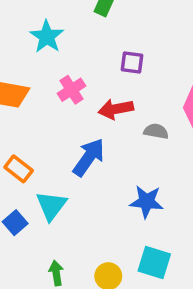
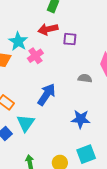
cyan star: (47, 37) -> (18, 41), moved
red arrow: (116, 109) -> (48, 29), moved
cyan square: (154, 262) -> (86, 154), turned -36

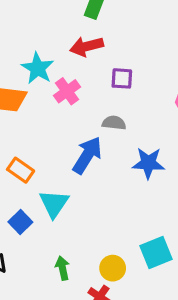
purple square: (70, 39) -> (122, 78), moved
gray semicircle: (85, 78) -> (114, 123), moved
blue star: (81, 119) -> (148, 163), moved

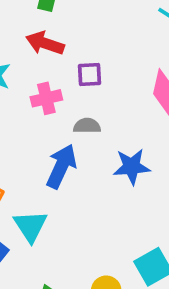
red arrow: (87, 46) -> (45, 43), turned 40
pink cross: (67, 91) -> (46, 98), moved, turned 30

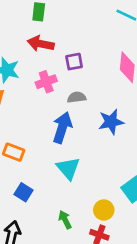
cyan triangle: (30, 226) -> (68, 168), moved

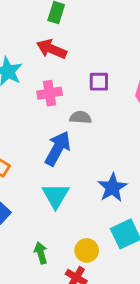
purple square: (74, 62) -> (99, 82), moved
blue star: (111, 122) -> (112, 188), moved, turned -30

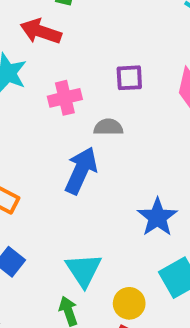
red arrow: (52, 49) -> (41, 31), moved
cyan triangle: (56, 196) -> (84, 270), moved

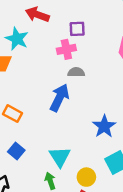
purple square: (129, 78) -> (77, 29), moved
pink cross: (65, 98) -> (66, 49), moved

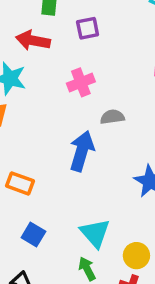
purple square: (77, 29) -> (88, 28), moved
gray semicircle: (76, 72) -> (112, 117), moved

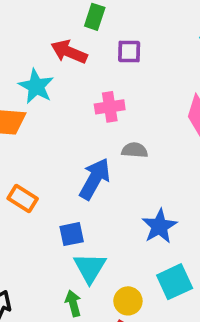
blue square: (33, 234) -> (72, 234), moved, turned 35

